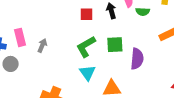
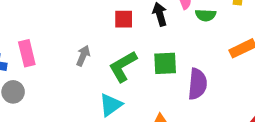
gray arrow: (42, 45) -> (83, 56), moved
cyan triangle: (87, 73) -> (111, 105), moved, turned 30

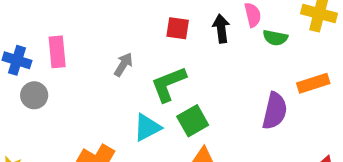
green square: (165, 63) -> (193, 121), moved, turned -35
purple semicircle: (197, 84) -> (275, 111), moved

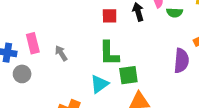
gray arrow: (123, 65) -> (61, 53), moved, turned -56
green L-shape: (169, 84) -> (109, 53), turned -60
green square: (193, 121) -> (128, 75), turned 30

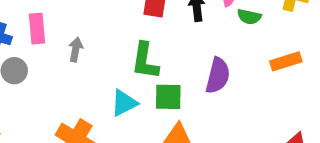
gray arrow: (61, 53) -> (76, 50), turned 35
purple semicircle: (181, 61) -> (218, 76), moved

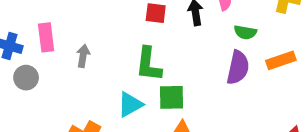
green semicircle: (249, 17) -> (245, 32), moved
purple semicircle: (218, 76) -> (238, 68), moved

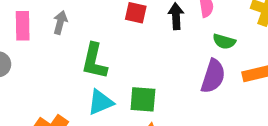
gray arrow: (83, 56) -> (60, 22), moved
green L-shape: (149, 64) -> (94, 61), moved

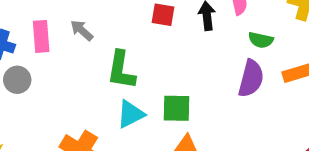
gray arrow: (60, 22) -> (82, 30), turned -60

